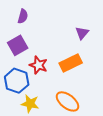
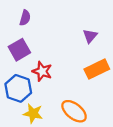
orange rectangle: (71, 63) -> (97, 69), moved

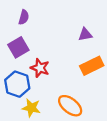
purple triangle: (90, 36) -> (85, 34), turned 40

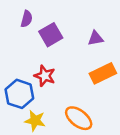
purple square: (18, 47) -> (51, 35), moved

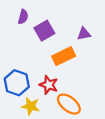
orange rectangle: (103, 73) -> (64, 56), moved
red star: (45, 76) -> (49, 85), moved

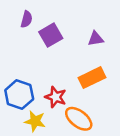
orange rectangle: (64, 56) -> (92, 78), moved

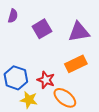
purple semicircle: (27, 19) -> (13, 16), moved
purple triangle: (96, 39) -> (79, 32), size x1.6

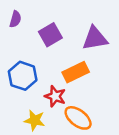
orange rectangle: (76, 64) -> (76, 72), moved
blue hexagon: (16, 78) -> (23, 76), moved

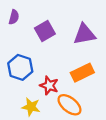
orange rectangle: (76, 72) -> (82, 73), moved

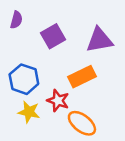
orange rectangle: (82, 73) -> (82, 77), moved
yellow star: (31, 107) -> (29, 112), moved

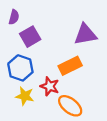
purple square: (53, 36) -> (30, 37), moved

